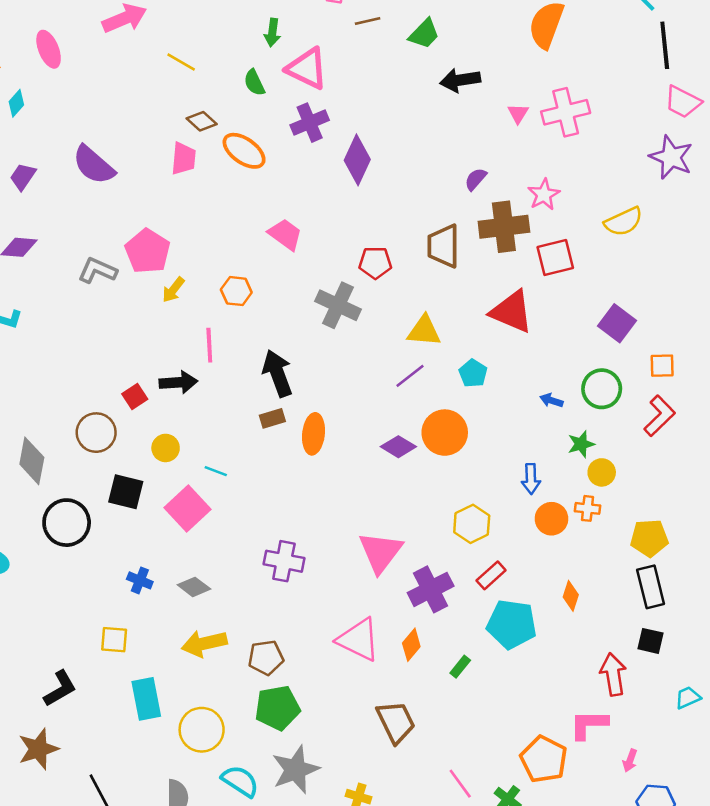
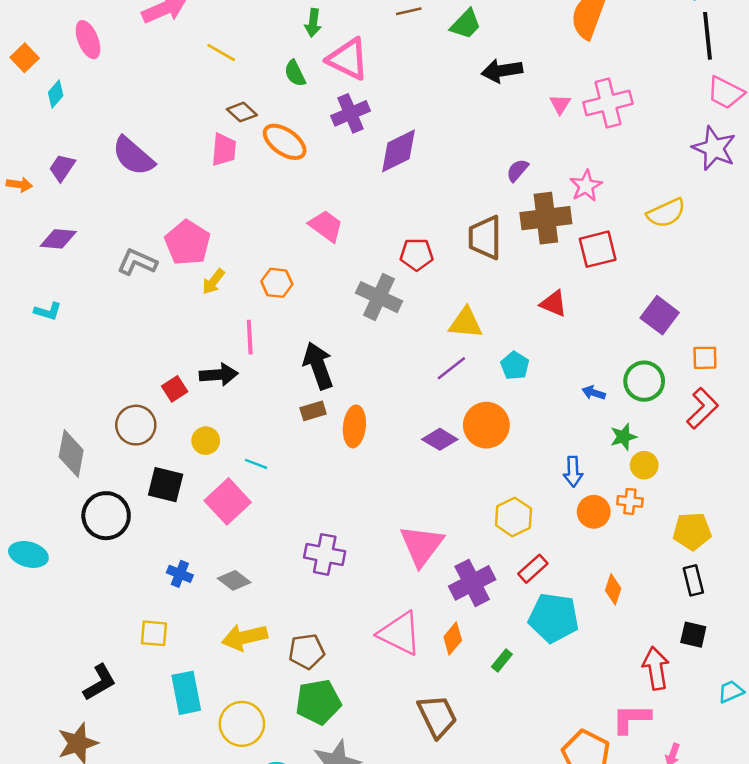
purple diamond: (357, 160) -> (398, 151), turned 39
red triangle: (512, 312) -> (554, 304), size x0.6
black rectangle: (651, 587) -> (693, 580), size x0.7

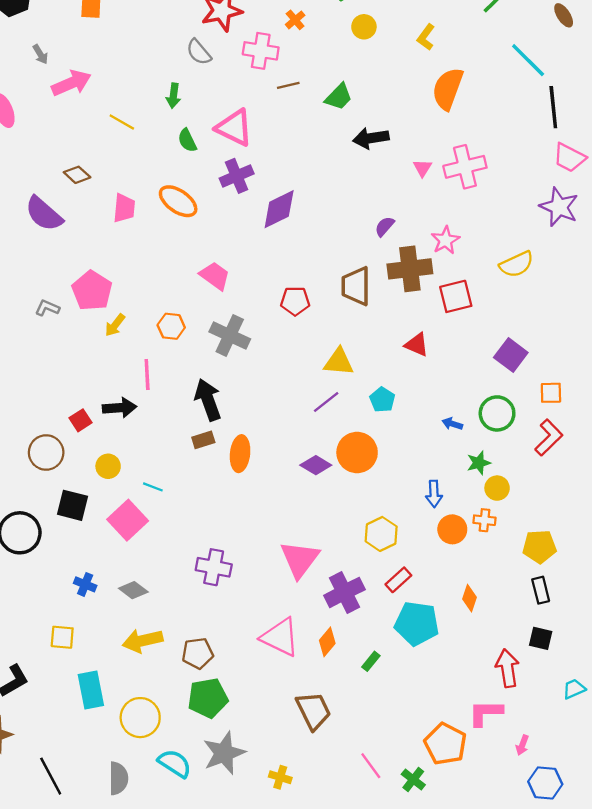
green arrow: (313, 23) -> (173, 96), moved
brown diamond: (242, 112) -> (77, 175), moved
gray L-shape: (137, 262) -> (47, 308), size x0.7
gray cross: (379, 297) -> (230, 335), moved

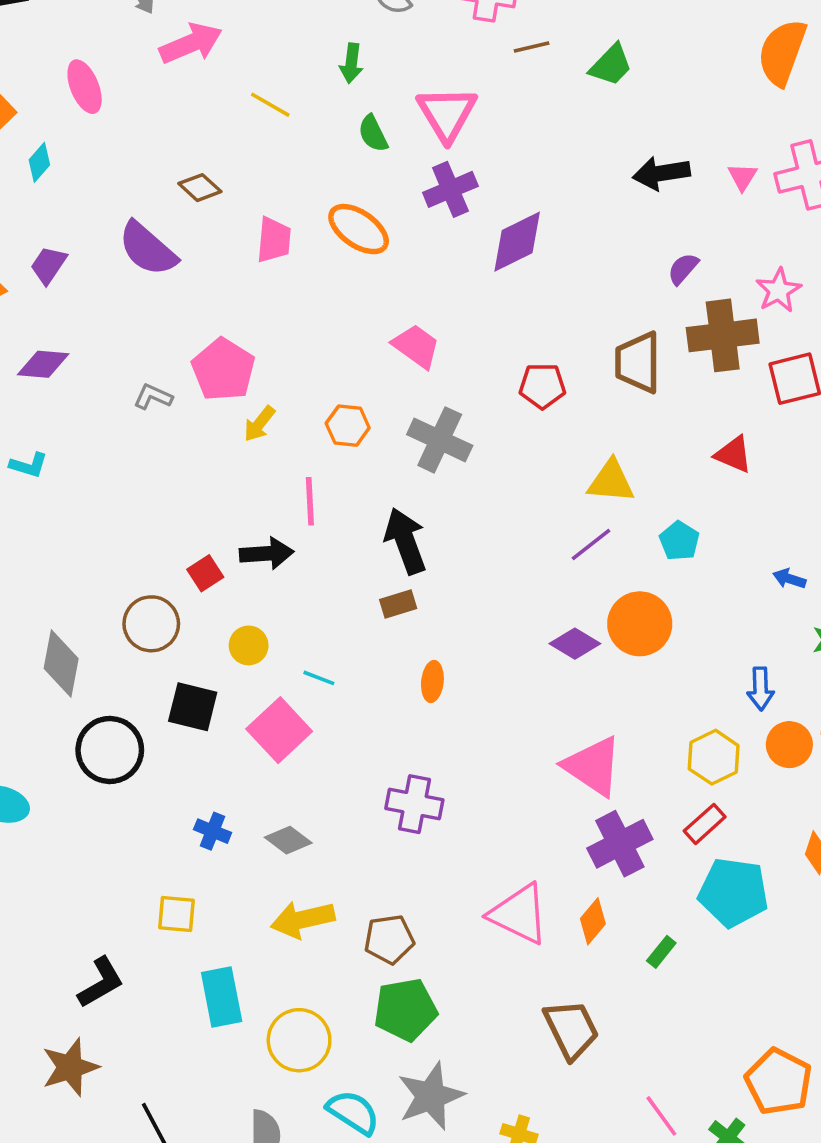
pink triangle: (234, 128) -> (447, 114), turned 33
black arrow: (371, 138) -> (661, 173), moved
orange ellipse: (240, 454) -> (432, 681), moved, size x0.7
yellow hexagon: (381, 534) -> (714, 757), moved
pink triangle: (300, 559) -> (593, 766), moved, turned -33

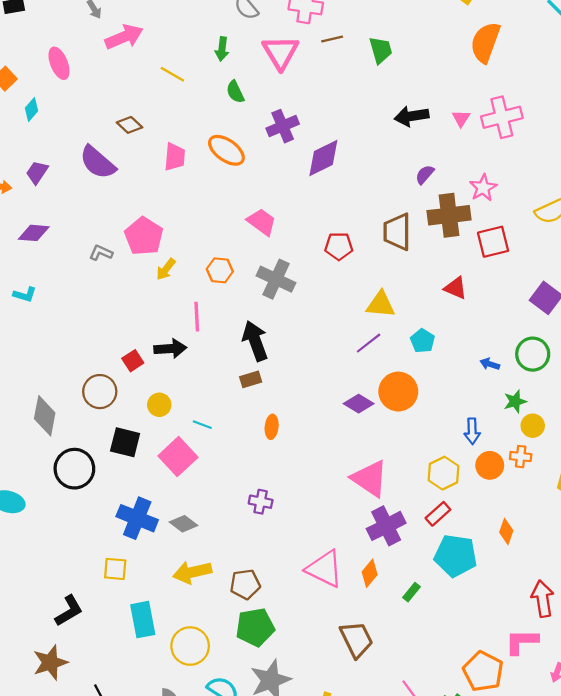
green trapezoid: (611, 65) -> (381, 50), turned -60
pink triangle: (447, 114) -> (280, 52), moved
purple cross: (414, 804) -> (261, 502), size x0.7
blue cross: (213, 831) -> (137, 518), size x1.8

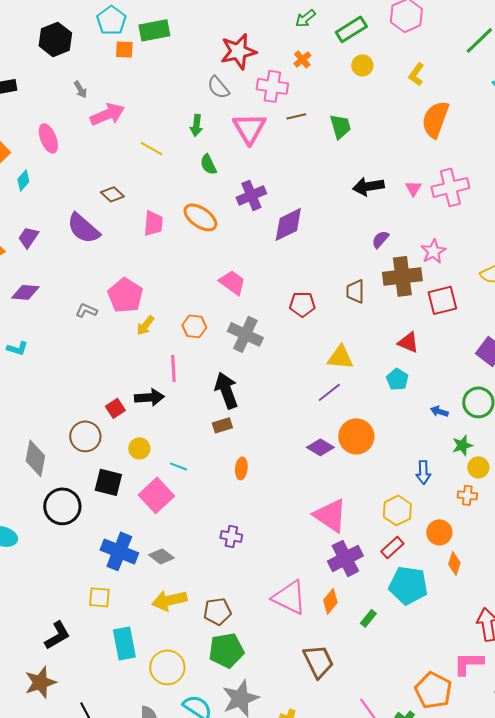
brown trapezoid: (397, 232) -> (355, 291), size x0.7
cyan pentagon: (423, 341) -> (397, 379), moved
orange circle: (490, 465) -> (439, 532), moved

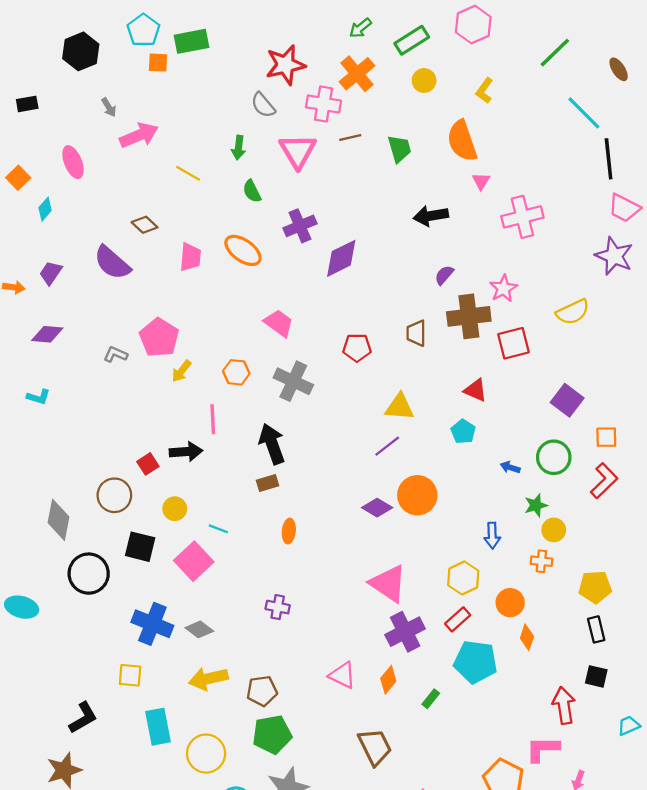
orange cross: (302, 59) -> (357, 74), size x1.8
orange semicircle: (435, 119) -> (462, 141), moved, turned -39
pink triangle: (413, 188) -> (481, 181), moved
pink triangle: (289, 597) -> (342, 675), size x0.7

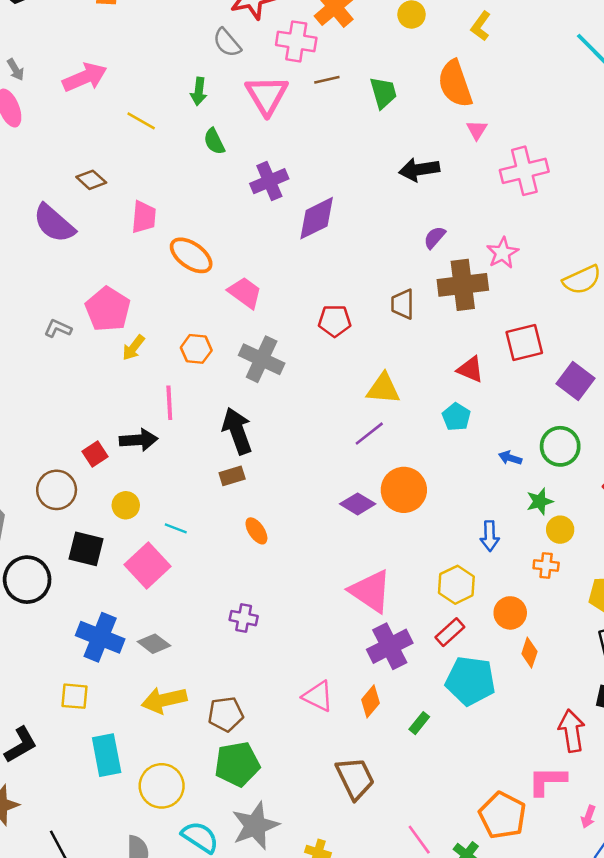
gray arrow: (109, 107) -> (16, 70), moved
orange ellipse: (243, 250) -> (191, 255), moved
red square: (514, 343) -> (524, 343), moved
orange ellipse: (289, 531) -> (256, 531), turned -40

